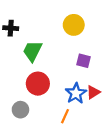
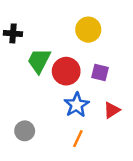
red circle: (38, 84) -> (66, 71), moved
blue star: (76, 93) -> (77, 105), moved

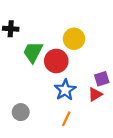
yellow circle: (88, 30) -> (74, 39), moved
purple square: (100, 72) -> (102, 79), moved, turned -32

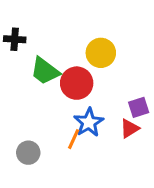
green trapezoid: (33, 52) -> (45, 71), turned -80
orange line: (66, 119) -> (74, 139), moved

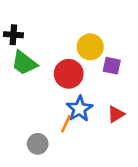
green trapezoid: (45, 71) -> (24, 63), moved
purple square: (139, 107) -> (112, 66), moved, turned 30
gray circle: (28, 153) -> (38, 144), moved

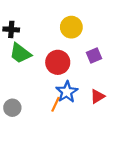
yellow circle: (90, 47) -> (71, 27), moved
purple square: (112, 66) -> (94, 56), turned -35
gray circle: (38, 144) -> (12, 108), moved

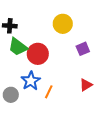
red circle: (58, 62) -> (38, 54), moved
blue star: (67, 92) -> (31, 81), moved

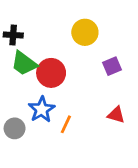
red triangle: (86, 85) -> (116, 115), turned 48

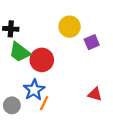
purple square: (112, 66) -> (92, 42), moved
orange line: (66, 124) -> (44, 103), moved

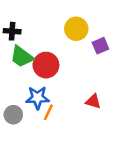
blue star: (34, 90) -> (38, 98), turned 30
red triangle: (95, 94) -> (93, 101), moved

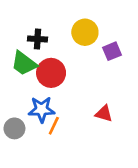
black cross: (12, 31) -> (38, 39), moved

